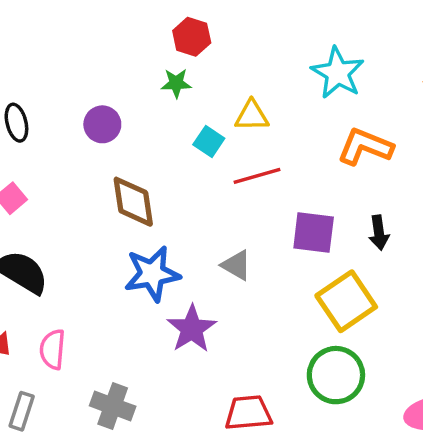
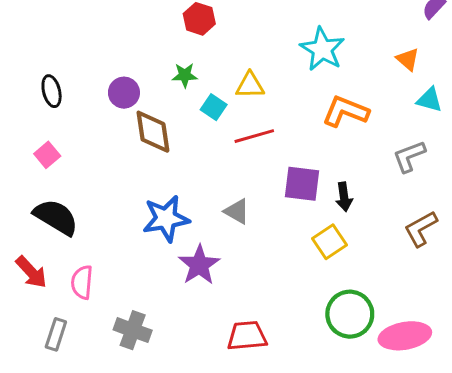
green star: (176, 83) -> (185, 75), moved
brown diamond: (133, 202) -> (153, 132), moved
black arrow: (379, 233) -> (344, 197), moved
yellow square: (346, 301) -> (330, 242), size x0.7
green circle: (336, 375) -> (350, 314), moved

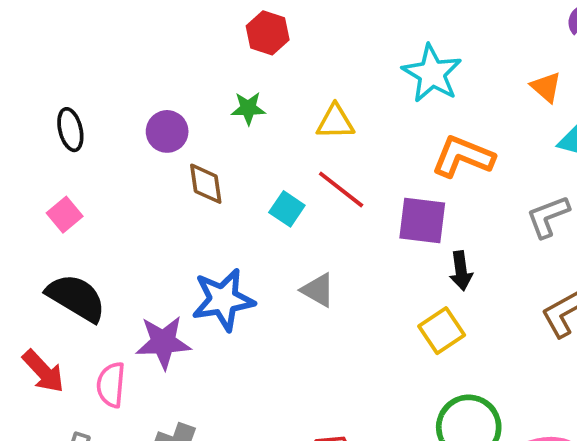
cyan square: (214, 107) -> (287, 209), moved
brown diamond: (153, 132) -> (206, 184), size x0.7
red line: (254, 136) -> (341, 189), turned 54
purple square: (302, 184) -> (422, 220), moved
purple star: (199, 265) -> (163, 342), moved, turned 30

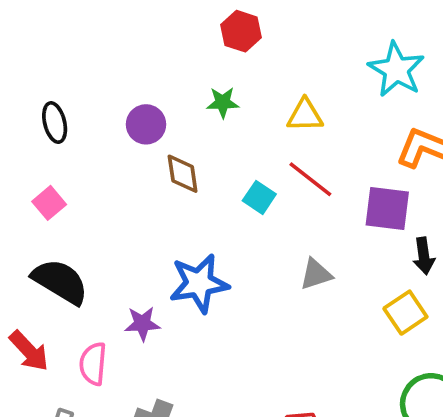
gray triangle: (318, 290) -> (316, 274), moved, turned -48
purple star: (163, 342) -> (142, 324), size x0.7

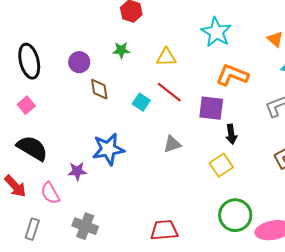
black ellipse: (55, 123) -> (29, 61), size x1.6
pink semicircle: (93, 364) -> (50, 193), turned -35

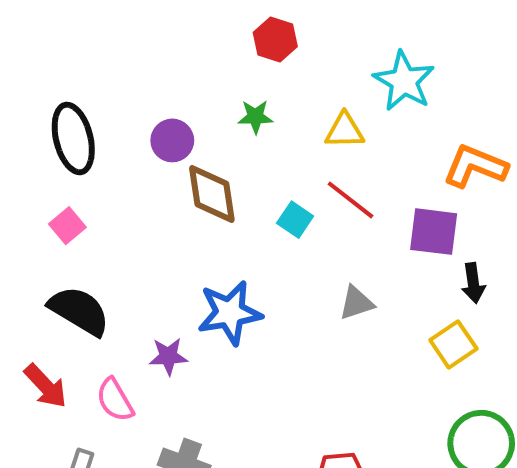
cyan star: (216, 32) -> (404, 81), moved
brown diamond: (99, 89) -> (212, 194), size x1.4

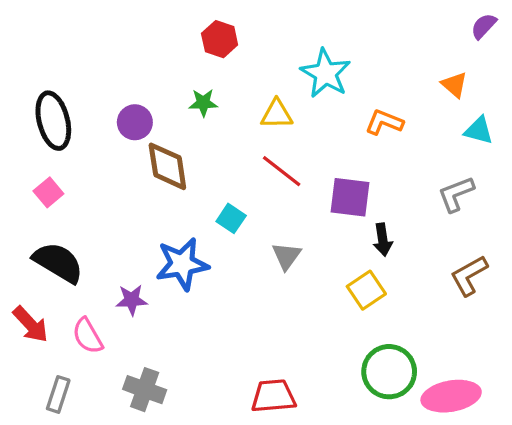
orange L-shape: (475, 166) -> (384, 122), moved, size x0.7
cyan square: (295, 220) -> (231, 218), moved
gray triangle: (356, 303) -> (286, 256), turned -36

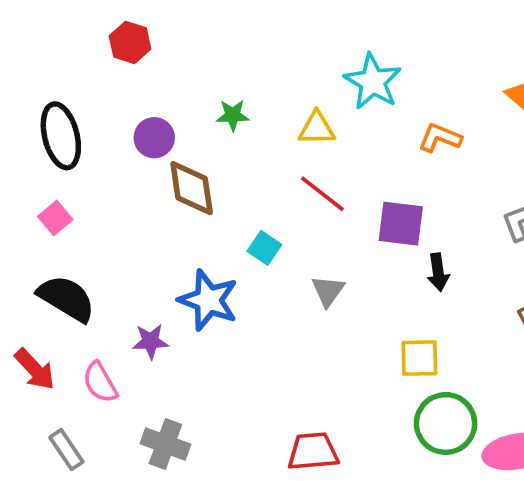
red hexagon: (220, 39) -> (130, 42), moved
blue star: (182, 264) -> (208, 300), turned 30
yellow square: (366, 290) -> (419, 358), moved, turned 33
gray rectangle: (58, 394) -> (66, 450), turned -52

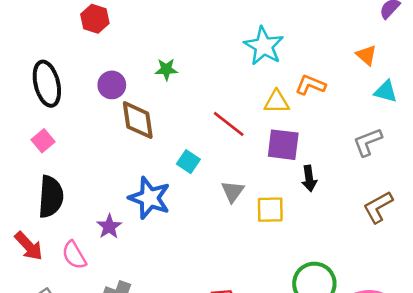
yellow triangle: (317, 128) -> (277, 102), moved
black semicircle: (66, 298) -> (51, 197), turned 63
purple star: (150, 341) -> (109, 227), turned -30
yellow square: (419, 358) -> (270, 210), moved

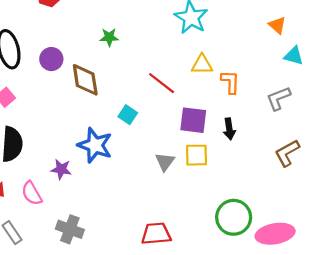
purple circle: (112, 85) -> (51, 59), moved
orange L-shape: (310, 85) -> (230, 82), moved, turned 70
purple square: (283, 145) -> (193, 120), moved
gray triangle: (233, 191) -> (165, 162), moved
purple star: (109, 227) -> (61, 169), turned -30

